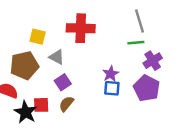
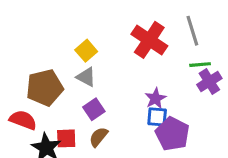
red cross: (81, 28) -> (149, 40), moved, turned 32
yellow square: (38, 37) -> (86, 51), moved, turned 35
green line: (136, 43) -> (200, 65), moved
purple pentagon: (147, 88) -> (172, 134), moved

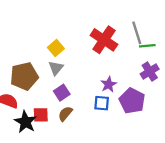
green line: (200, 65) -> (147, 46), moved
gray triangle: (86, 77) -> (56, 68), turned 42
blue square: (157, 117) -> (102, 103), moved
purple pentagon: (172, 134) -> (132, 101), moved

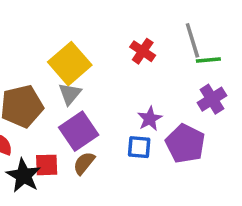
red cross: (104, 40) -> (143, 51), size x0.6
yellow square: (56, 48) -> (70, 64), size x1.6
purple square: (62, 93) -> (79, 131), size x1.5

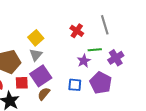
green line: (208, 60) -> (95, 50), moved
yellow square: (70, 64) -> (36, 38), size x0.7
purple star: (150, 119) -> (84, 61), moved
red square: (47, 165) -> (22, 83), moved

